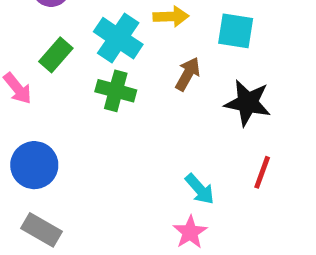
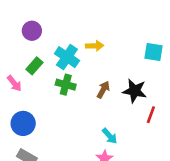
cyan square: (236, 31) -> (153, 52), moved
brown arrow: (188, 74) -> (103, 90), moved
red line: (262, 172) -> (151, 115), moved

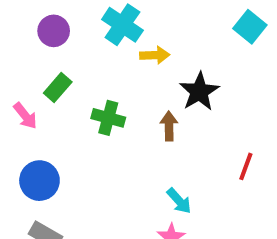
cyan square: (153, 52) -> (250, 27), moved, turned 30
cyan cross: (67, 57) -> (122, 25), moved
brown arrow: (103, 90) -> (169, 126), turned -30
black star: (135, 91) -> (199, 92), moved, turned 30

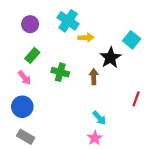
cyan square: (250, 27) -> (132, 40), moved
pink arrow: (25, 116) -> (25, 78), moved

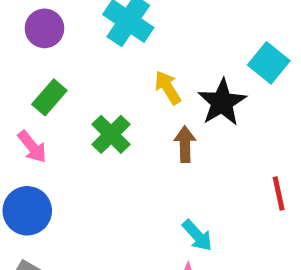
yellow arrow: (86, 38) -> (168, 88), moved, turned -120
green cross: (60, 72) -> (111, 134), turned 30
red line: (136, 99) -> (279, 194), turned -32

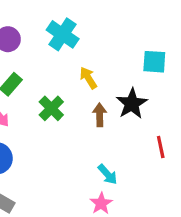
cyan square: (269, 63) -> (154, 62), turned -35
black star: (222, 102) -> (132, 104), moved

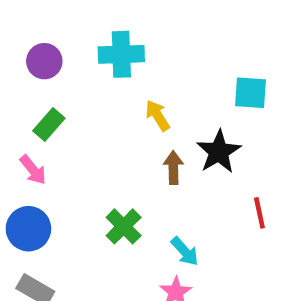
cyan cross: (63, 34) -> (121, 54), turned -36
green cross: (51, 108) -> (124, 226), moved

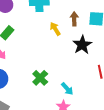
brown arrow: (173, 168) -> (74, 19), moved

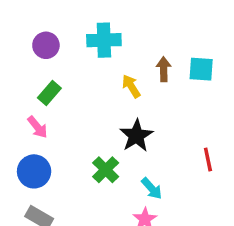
black star: (82, 45) -> (136, 136), moved

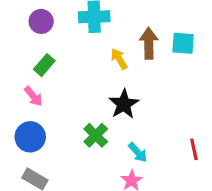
brown arrow: (164, 69) -> (149, 43), size x1.4
red line: (208, 160) -> (194, 149), moved

